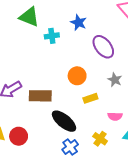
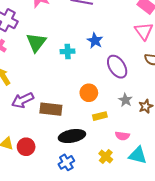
green triangle: (29, 17) -> (36, 42), moved, turned 40
black ellipse: (64, 121) -> (72, 136), turned -55
blue cross: (70, 147) -> (66, 162), moved

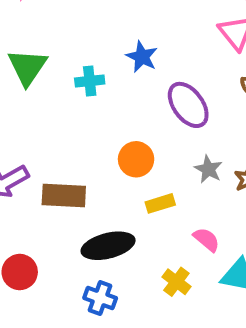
pink semicircle: (122, 136) -> (207, 240), turned -144
blue cross: (66, 162) -> (100, 298), turned -35

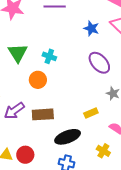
blue star: (142, 57) -> (91, 28), moved
cyan cross: (90, 81) -> (49, 56), turned 32
orange circle: (136, 159) -> (38, 80), moved

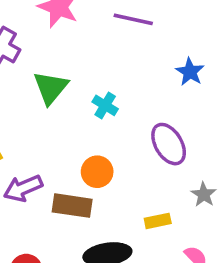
purple ellipse: (99, 63) -> (169, 144), moved
orange circle: (38, 80) -> (97, 172), moved

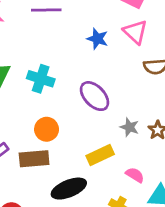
cyan cross: (105, 105) -> (41, 79), size x1.4
yellow rectangle: (158, 221) -> (100, 155), size x1.4

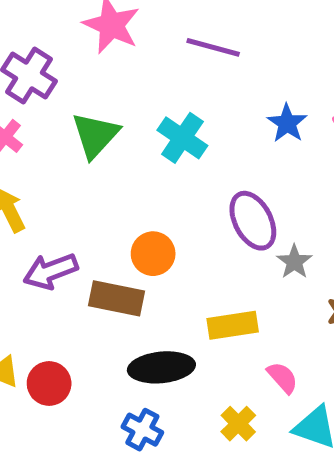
cyan cross: (41, 79) -> (182, 138), moved
gray star: (129, 127) -> (294, 262), moved

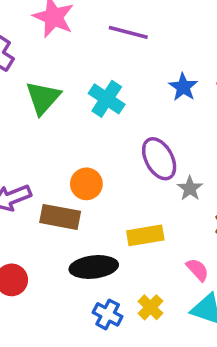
pink semicircle: (282, 378) -> (197, 270), moved
blue cross: (142, 430) -> (108, 314), moved

